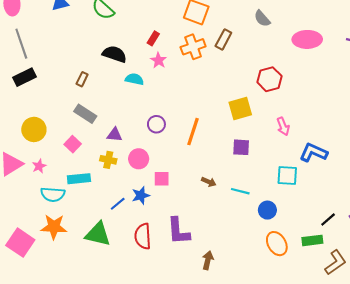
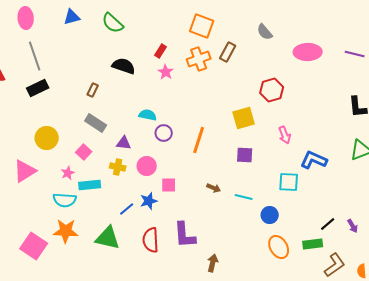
cyan semicircle: (134, 79) -> (148, 115), moved
pink star: (39, 166) -> (68, 173), moved

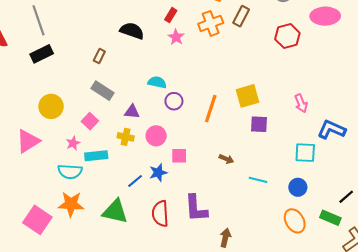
red hexagon: (272, 90) -> (287, 36), moved
yellow square: (244, 118) -> (247, 96), moved
cyan line: (244, 197) -> (258, 180), moved
blue circle: (270, 215) -> (298, 187), moved
green rectangle: (313, 244) -> (330, 218), turned 30

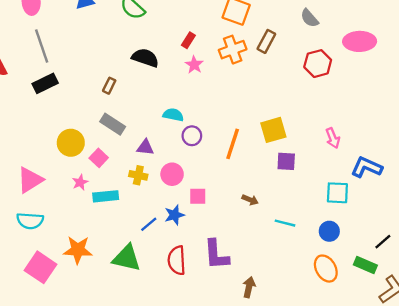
yellow circle: (51, 106) -> (71, 143), moved
cyan semicircle: (70, 172) -> (30, 221), moved

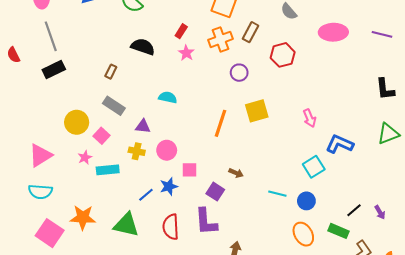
red hexagon: (318, 64) -> (283, 55), moved
purple circle: (192, 136) -> (239, 73), moved
purple square: (286, 161) -> (215, 192), moved, turned 30
cyan square: (337, 193) -> (314, 167), turned -35
cyan line: (285, 223) -> (277, 194), moved

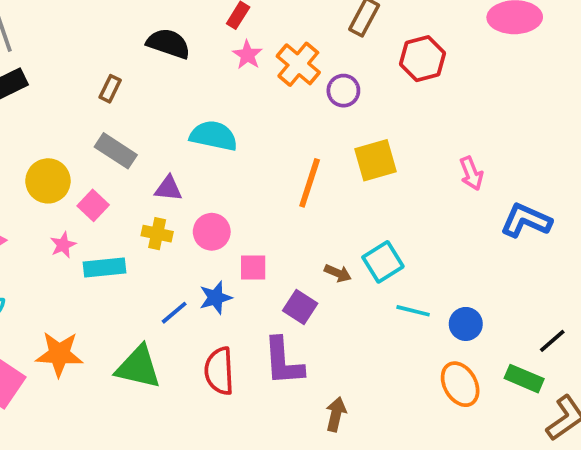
orange cross: (221, 39) -> (298, 64), moved, turned -30
cyan semicircle: (168, 97) -> (214, 136), size x1.4
cyan square: (314, 167) -> (383, 262), moved

